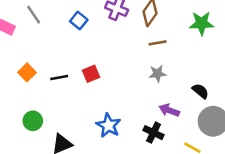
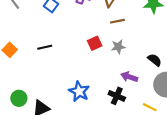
red square: (91, 74) -> (95, 43), moved
black line: (59, 78) -> (45, 47), moved
green circle: (33, 121) -> (19, 98), moved

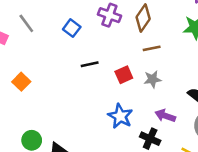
black line: (45, 47) -> (90, 64), moved
blue star: (79, 91) -> (120, 116), moved

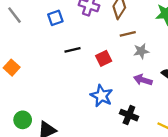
blue square: (72, 28) -> (55, 18), turned 35
gray star: (152, 79) -> (141, 51), moved
purple arrow: (165, 116) -> (143, 80), moved

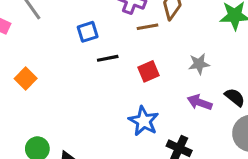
blue square: (55, 18) -> (88, 32), moved
brown line: (128, 34) -> (147, 27), moved

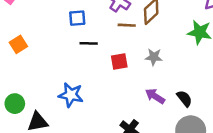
gray star: (199, 64) -> (154, 57), moved
blue star: (144, 121) -> (71, 95), moved, turned -30

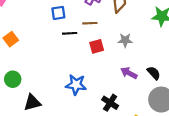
brown line: (127, 25) -> (90, 23), moved
blue star: (71, 95) -> (76, 85), moved
green circle: (15, 104) -> (13, 79), moved

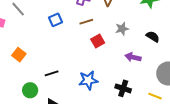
black line: (70, 33) -> (52, 73), moved
black semicircle: (154, 73) -> (153, 37), moved

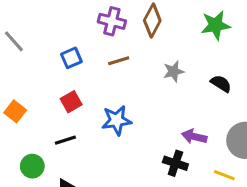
red square: (98, 41) -> (71, 102), moved
purple arrow: (133, 57) -> (194, 137), moved
blue star: (88, 80) -> (116, 120), moved

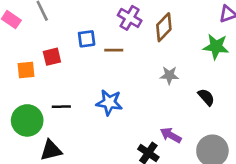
brown line: (119, 61) -> (114, 50), moved
red square: (71, 102) -> (52, 57), moved
orange square: (15, 111) -> (26, 70), turned 30
green circle: (32, 166) -> (27, 120), size x1.5

